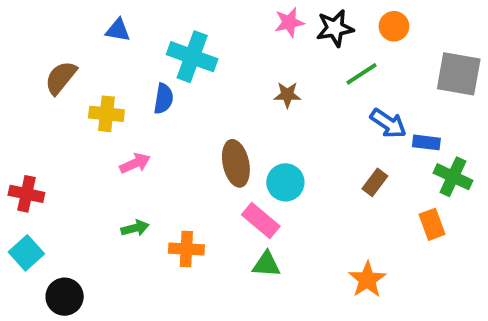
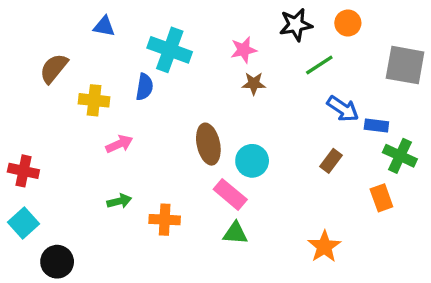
pink star: (289, 22) -> (244, 50), moved

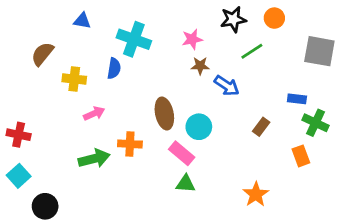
blue arrow: (343, 109) -> (227, 86), moved
green arrow: (119, 201) -> (94, 159), size x1.6
orange cross: (165, 220) -> (130, 144), moved

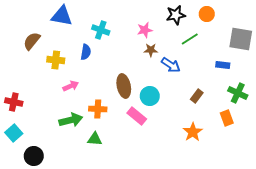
blue triangle: (82, 21) -> (62, 16), size x1.6
cyan cross: (134, 39) -> (101, 30), size x0.7
blue rectangle: (297, 99) -> (223, 65), moved
green triangle: (186, 184) -> (95, 139), moved
orange star: (256, 194) -> (193, 132), moved

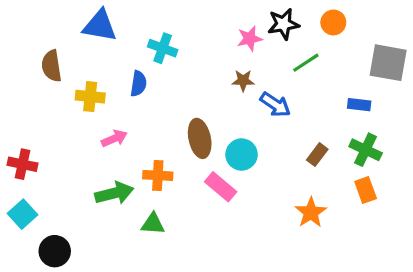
pink star: (145, 30) -> (250, 39), moved
brown semicircle: (32, 41) -> (51, 66), turned -48
green cross: (238, 93) -> (366, 150), moved

